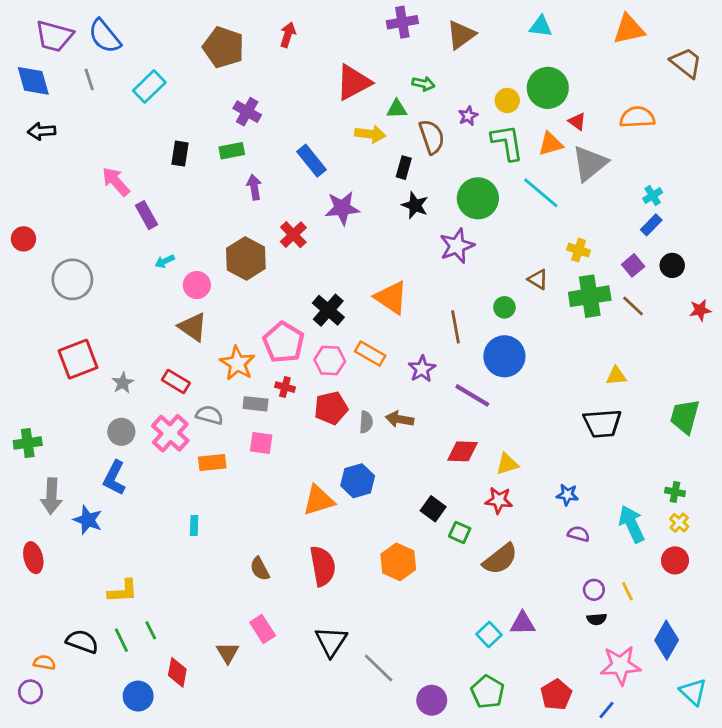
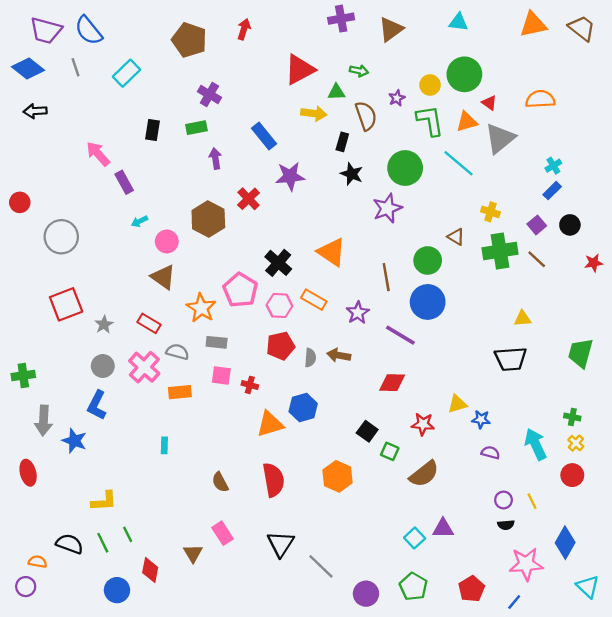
brown trapezoid: (686, 63) -> (582, 28), moved
blue diamond: (33, 81) -> (28, 68), turned -36
green circle: (504, 307) -> (428, 260), size x1.5
red cross: (285, 387) -> (250, 385), moved
yellow triangle: (507, 464) -> (457, 404), moved

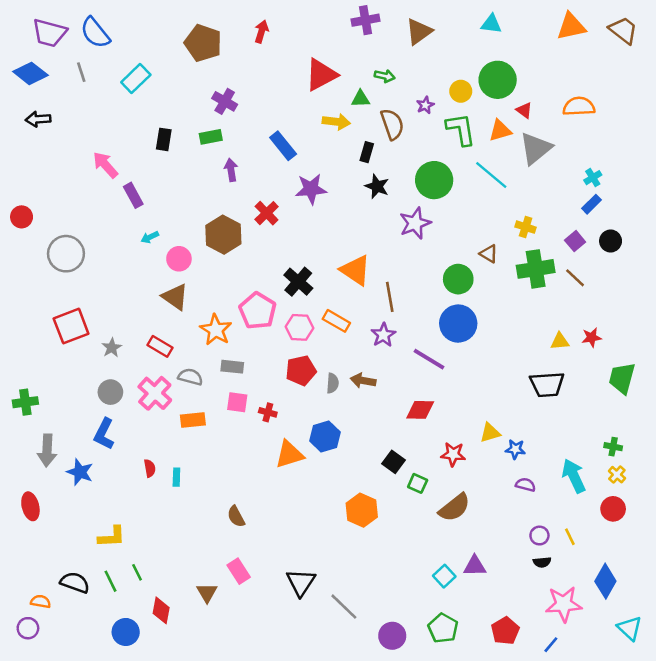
red star: (594, 263) -> (592, 337), moved
brown line: (386, 277) -> (390, 297), moved
red semicircle: (273, 480) -> (150, 468), moved, size x0.5

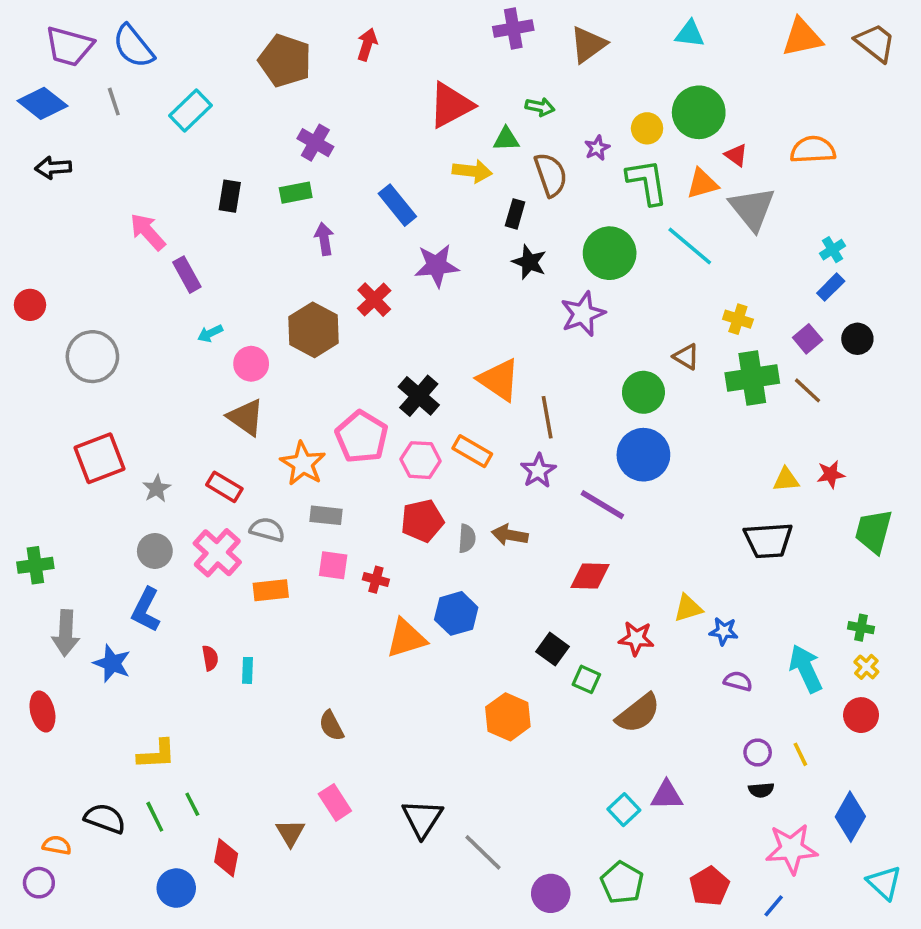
gray triangle: (536, 148) -> (752, 209), turned -30

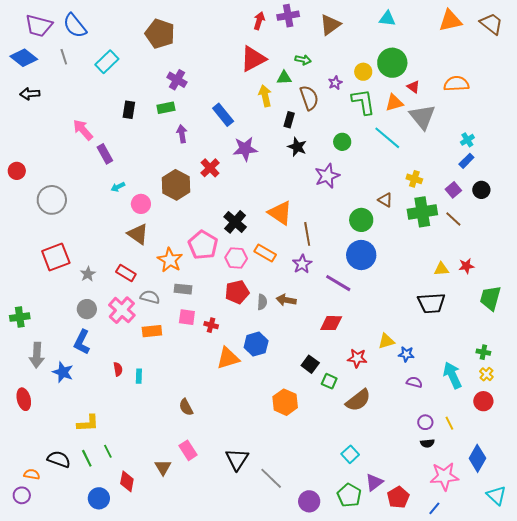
red arrow: (367, 45) -> (259, 21), moved
yellow arrow: (472, 171) -> (265, 96), turned -110
green circle: (610, 253) -> (342, 142), size x0.6
purple triangle: (667, 795) -> (374, 482), moved, turned -36

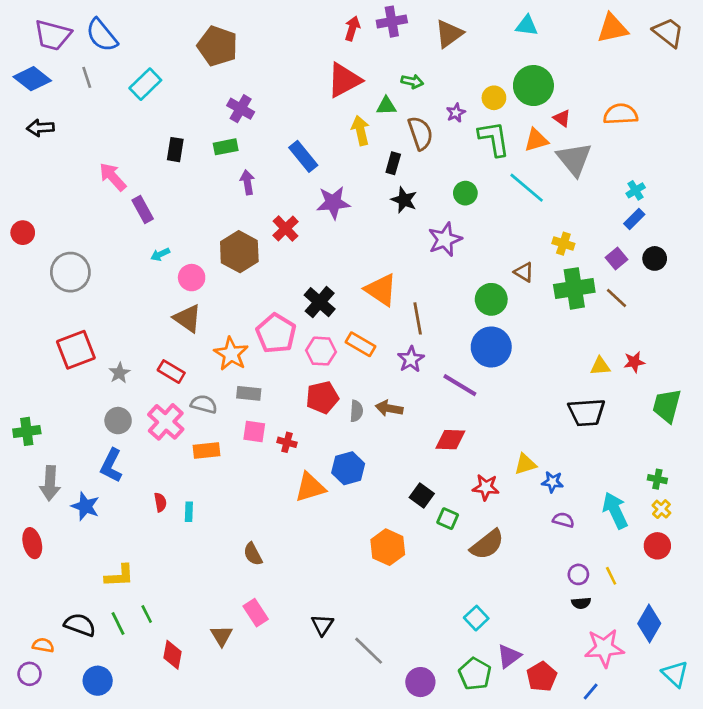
black triangle: (237, 459) -> (322, 625), size x0.7
blue circle: (99, 498) -> (98, 681), moved

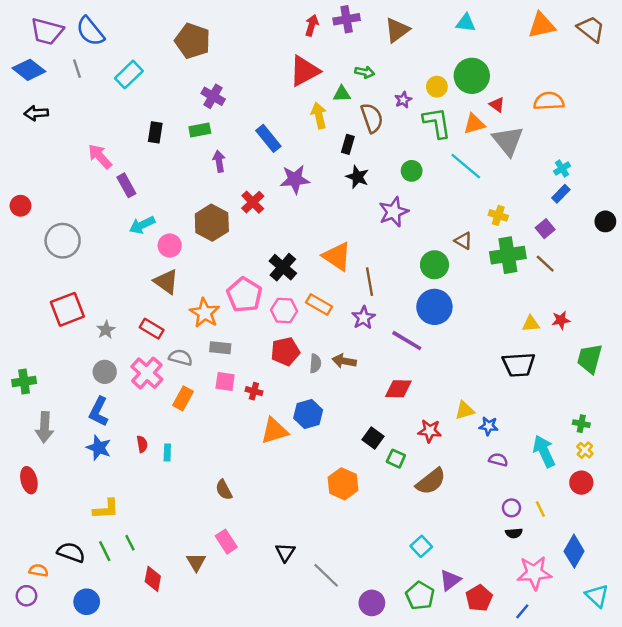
cyan arrow: (160, 254) -> (142, 225), size x1.5
black circle: (655, 258) -> (605, 221), moved
orange rectangle: (207, 451) -> (183, 398), turned -55
blue star: (85, 506) -> (99, 448), moved

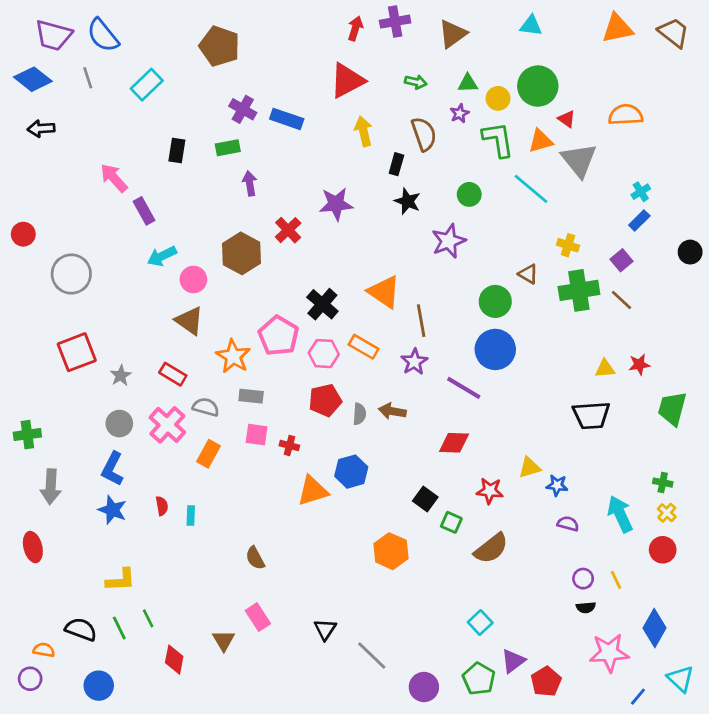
green triangle: (342, 94) -> (468, 83), moved
blue rectangle: (268, 138) -> (287, 119), moved, turned -32
blue line: (522, 611) -> (638, 697), moved

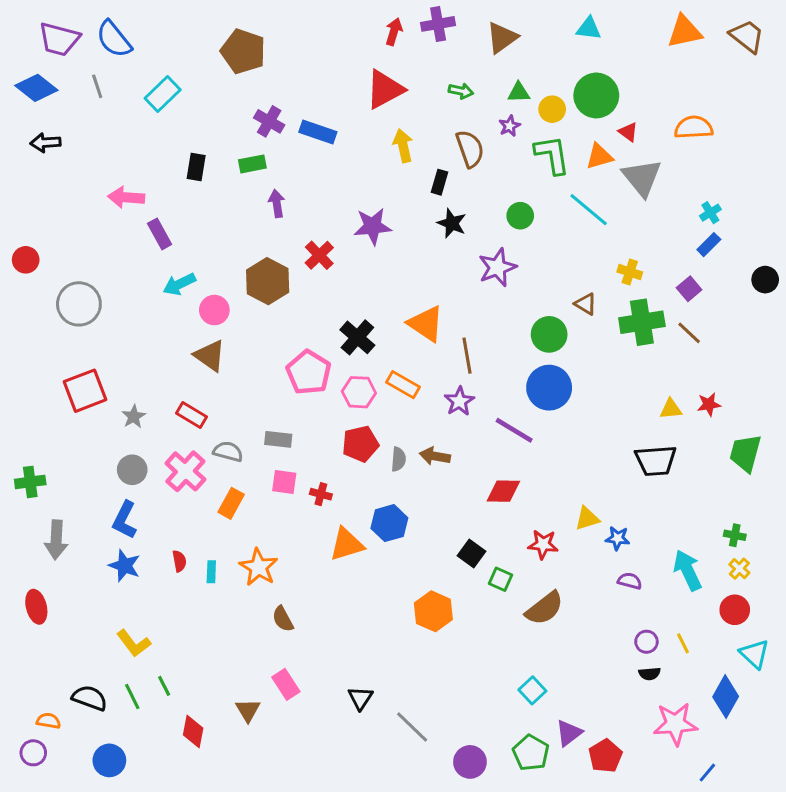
pink arrow: (114, 178) -> (126, 197), turned -44
orange star: (233, 356) -> (258, 567), moved
yellow L-shape: (121, 580) -> (134, 643), turned 56
cyan triangle: (680, 679) -> (755, 654), moved

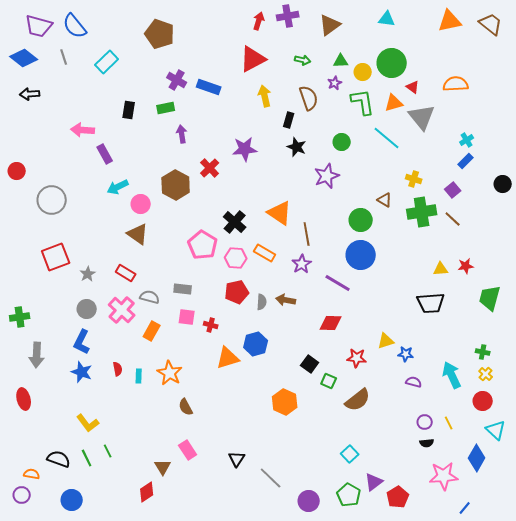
red diamond: (193, 732) -> (147, 492), moved, turned 45

